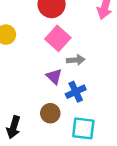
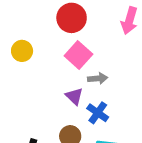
blue cross: (76, 92) -> (98, 113), turned -30

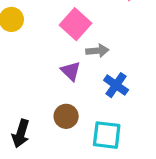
blue cross: (98, 113) -> (116, 85), moved

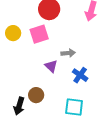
pink square: (75, 24) -> (39, 34), moved, turned 30
brown circle: (66, 116) -> (36, 95), moved

